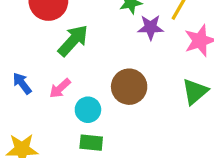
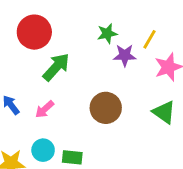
green triangle: (195, 92) -> (164, 112), turned -45
cyan circle: (88, 110) -> (43, 150), moved

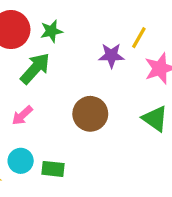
green star: (107, 34) -> (51, 31), moved

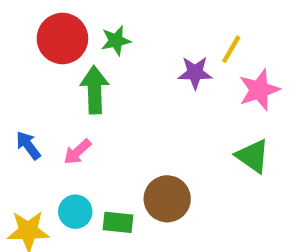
green arrow: (35, 68) -> (95, 90), turned -44
brown circle: (90, 114) -> (167, 199), moved

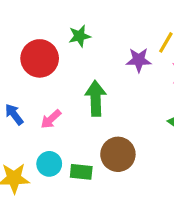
red circle: (62, 38) -> (40, 58), moved
green arrow: (95, 90) -> (96, 98), moved

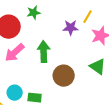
pink arrow: (51, 119) -> (15, 53), moved, size x1.5
brown circle: (118, 154) -> (64, 76), moved

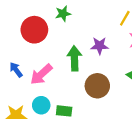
purple star: (71, 28) -> (100, 46), moved
pink arrow: (15, 53) -> (41, 74), moved

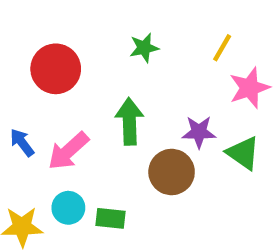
green star: (63, 14) -> (144, 48), moved
purple star: (100, 46) -> (199, 132), moved

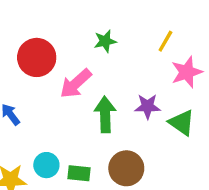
green arrow: (129, 121) -> (105, 115), moved
pink arrow: (68, 151) -> (76, 84), moved
brown circle: (172, 172) -> (126, 168), moved

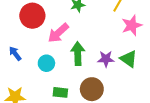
purple star: (148, 106) -> (106, 59), moved
cyan circle: (46, 165) -> (46, 63), moved

